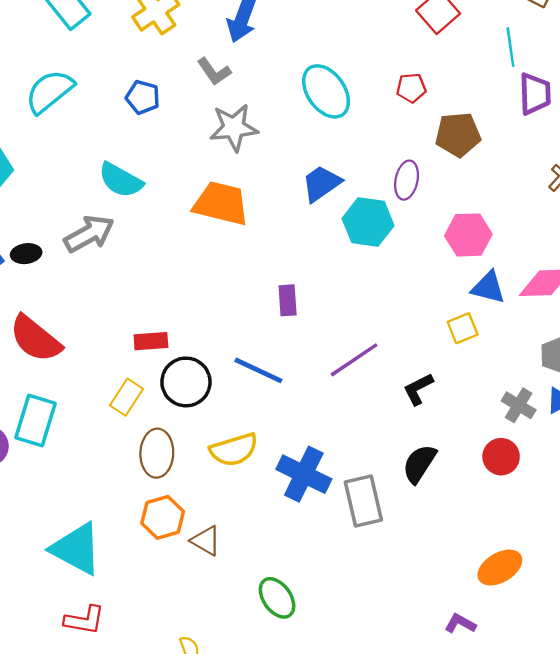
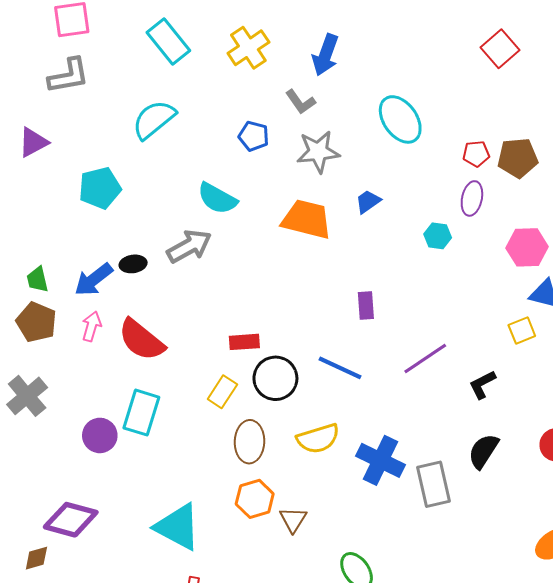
red pentagon: (411, 88) -> (476, 154), moved
blue pentagon: (143, 97) -> (254, 136), moved
blue trapezoid: (321, 184) -> (368, 202), moved, size x0.7
cyan hexagon: (368, 222) -> (438, 236), size x0.6
brown triangle: (206, 541) -> (293, 520), turned 32

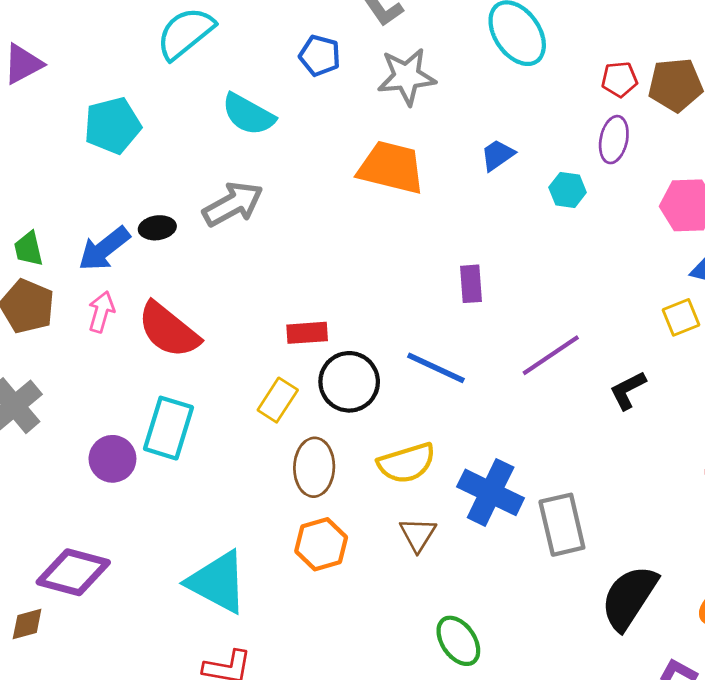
cyan semicircle: (217, 198) -> (248, 114), moved
blue trapezoid: (368, 202) -> (498, 155), moved
black semicircle: (483, 451) -> (629, 597), moved, size x1.4
brown triangle: (293, 520) -> (418, 534), moved

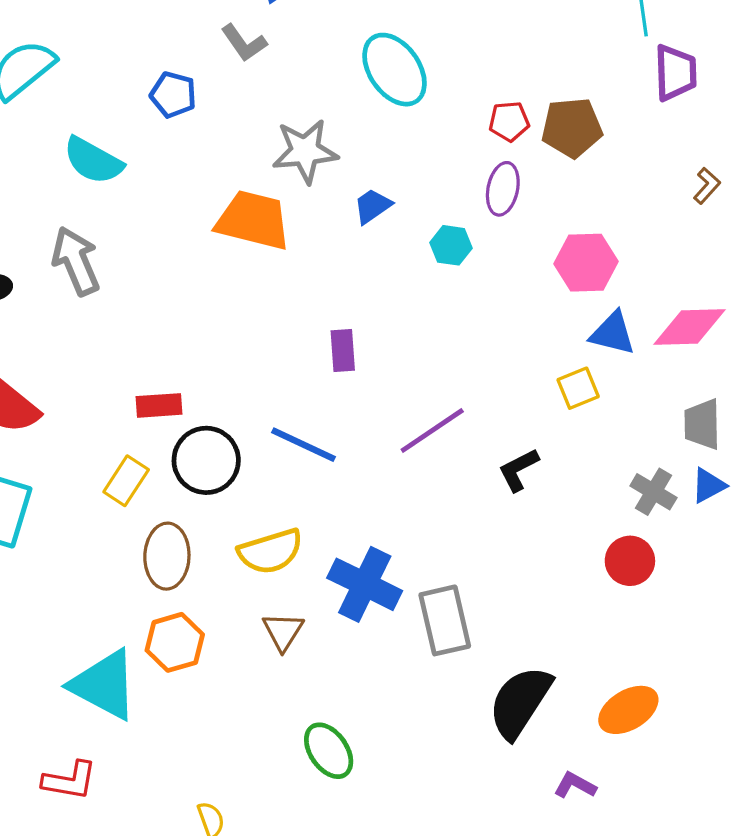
gray star: (407, 77) -> (305, 151), moved
gray arrow: (233, 204) -> (76, 261), turned -84
cyan triangle: (218, 582) -> (104, 685), moved

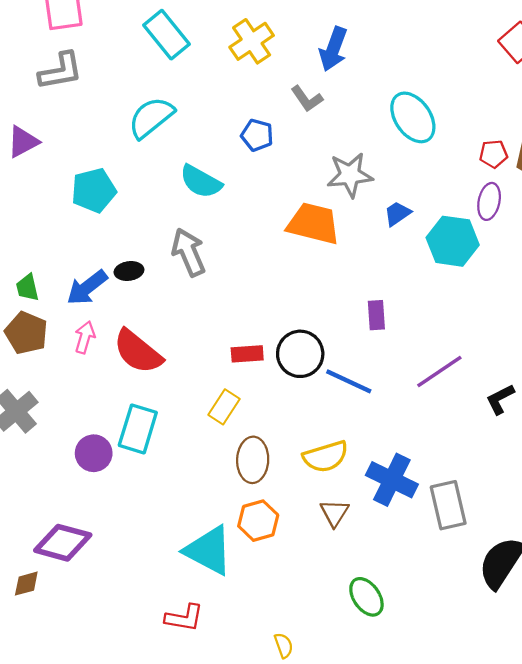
cyan hexagon: (451, 245) -> (453, 241), size x1.8
black circle: (206, 460) -> (300, 354), moved

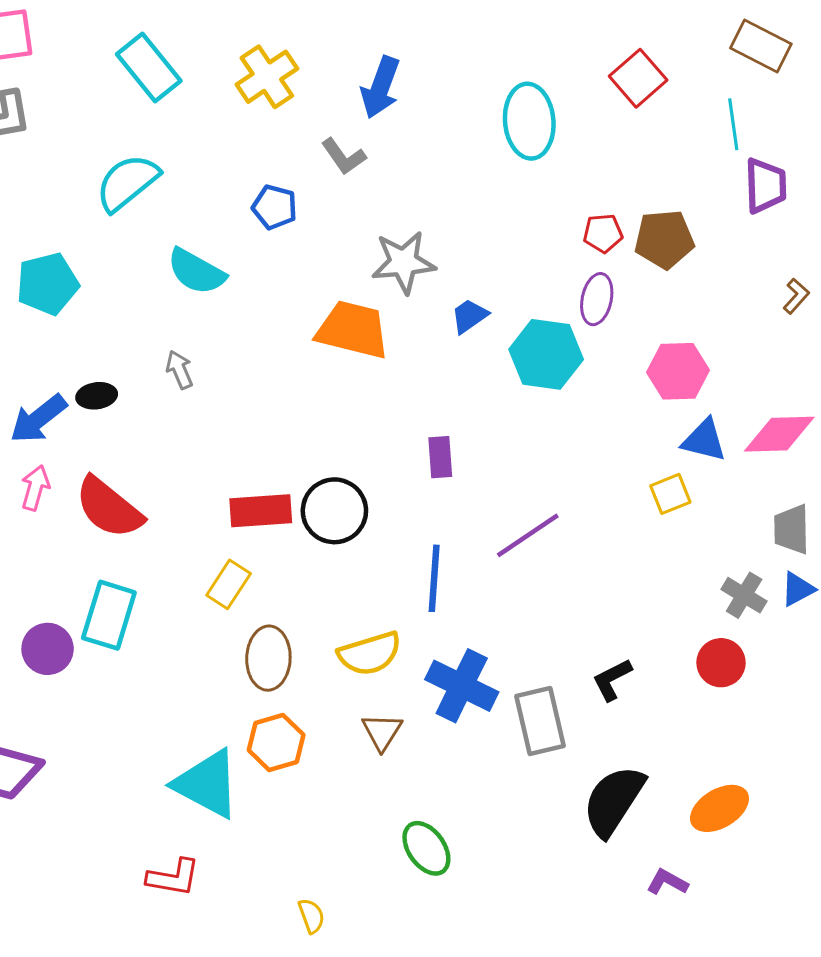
cyan ellipse: (413, 117) -> (529, 121), moved, turned 30
gray arrow: (189, 252) -> (179, 370), size x0.6
red rectangle: (247, 354) -> (261, 511), size x1.4
blue line: (349, 381) -> (434, 578), moved, turned 69
black L-shape: (500, 399) -> (612, 680), moved

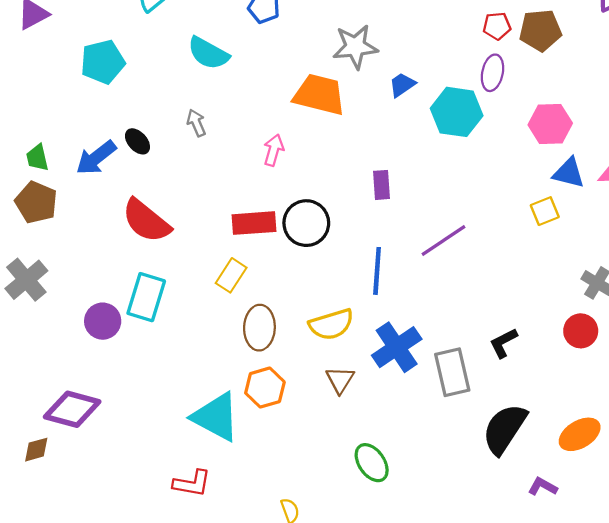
black ellipse: (97, 396) -> (137, 141), turned 56
pink arrow: (35, 488) -> (274, 150), moved
blue cross: (462, 686) -> (397, 347), turned 30

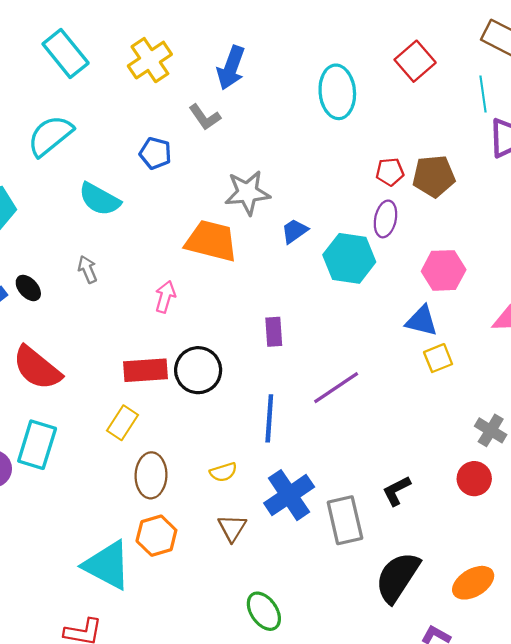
blue triangle: (569, 173) -> (422, 321), moved
yellow semicircle: (331, 324) -> (223, 472), size x0.6

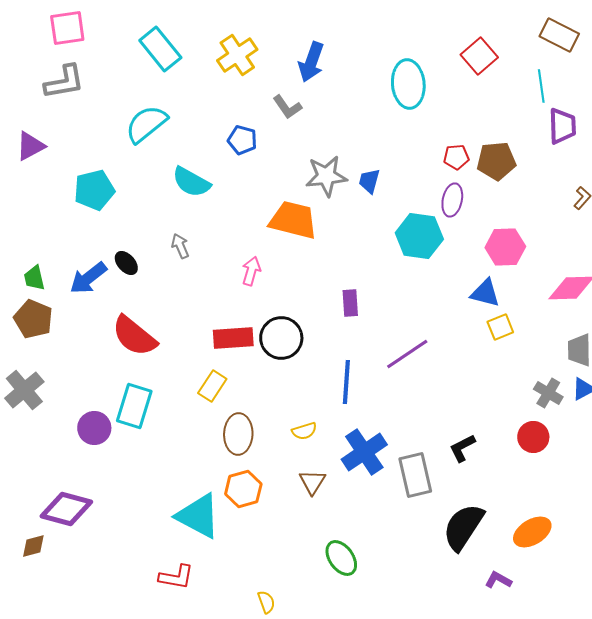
blue trapezoid: (295, 231) -> (369, 181), moved, turned -40

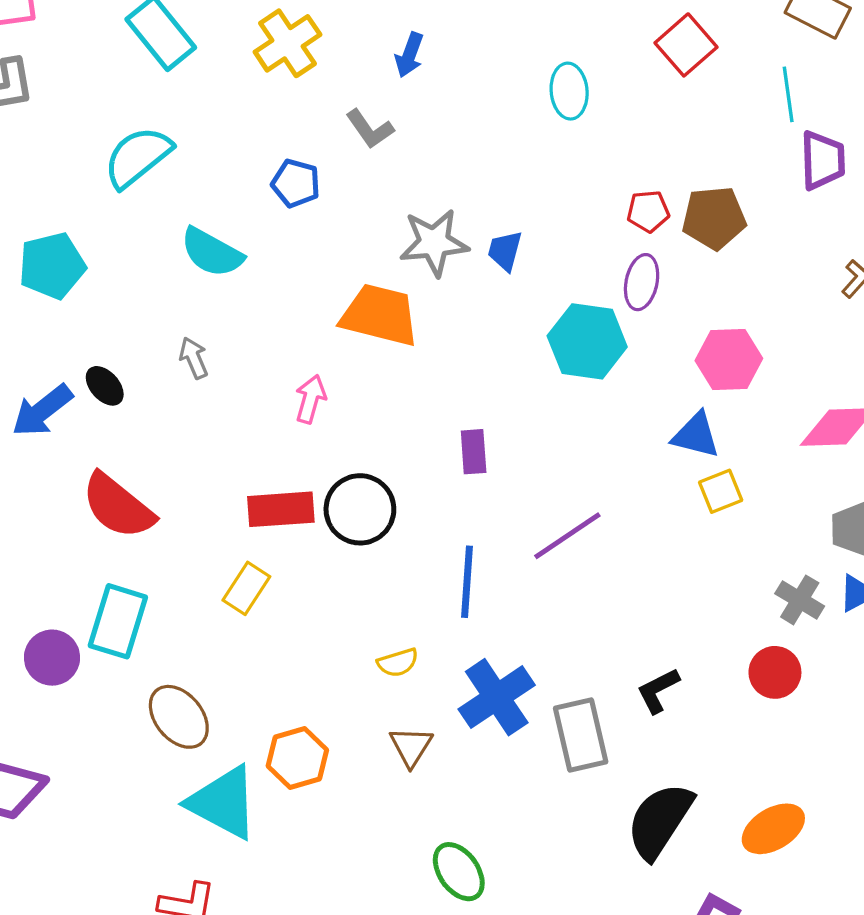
blue arrow: (311, 62) -> (409, 55), size x0.7
cyan ellipse: (408, 84) -> (569, 91), size x0.7
brown ellipse: (238, 434) -> (179, 717), moved, turned -42

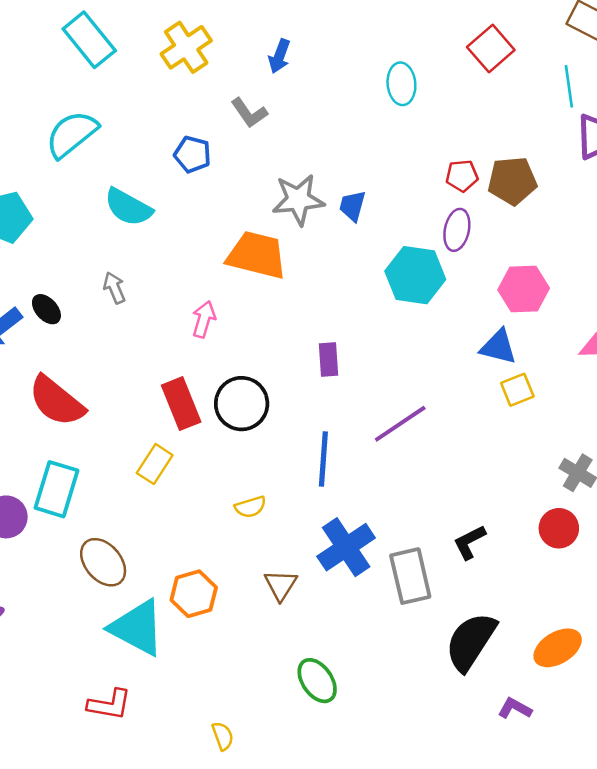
red rectangle: (281, 509) -> (181, 404), turned 72
yellow semicircle: (398, 663) -> (250, 507), moved

